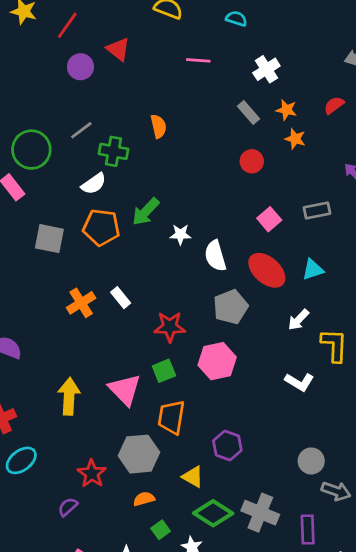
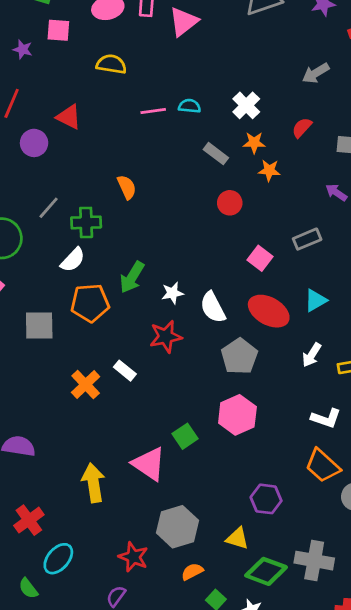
cyan semicircle: (236, 19) -> (189, 106), moved
white cross: (266, 69) -> (246, 105), moved
red star: (170, 327) -> (166, 337), moved
orange trapezoid: (171, 417) -> (323, 466), moved, turned -45

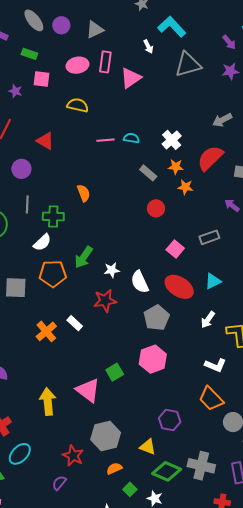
red semicircle: (302, 128) -> (210, 158), size x1.8
purple circle: (34, 143) -> (21, 169), moved
gray line: (49, 208) -> (27, 205), turned -42

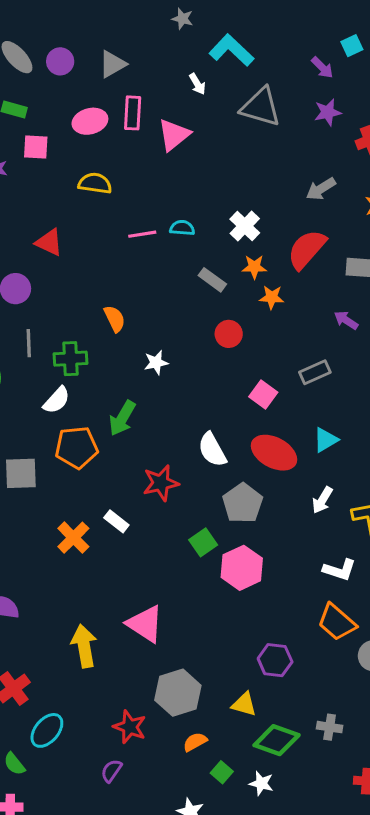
gray triangle: (188, 64) -> (261, 107), turned 36
white star: (112, 270) -> (156, 363), moved
green square: (115, 372) -> (203, 542), moved
gray cross: (201, 466) -> (330, 727), size x0.6

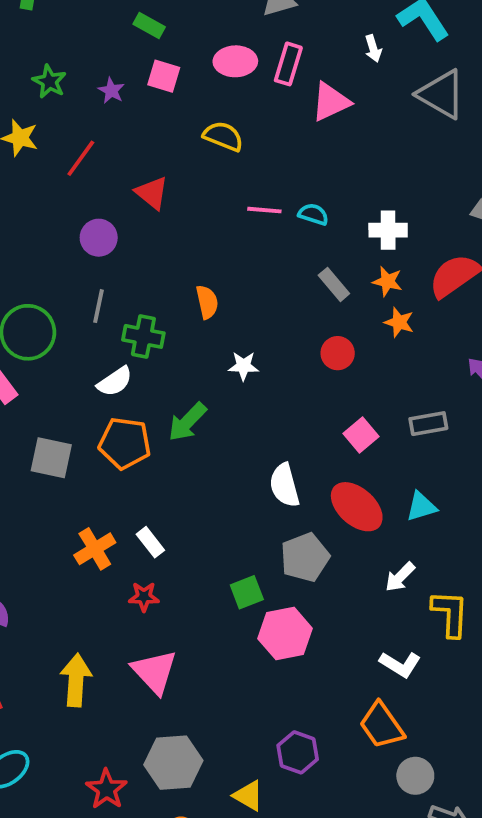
white cross: (245, 226) -> (388, 230), turned 32
red star: (161, 483) -> (144, 597), moved, size x0.7

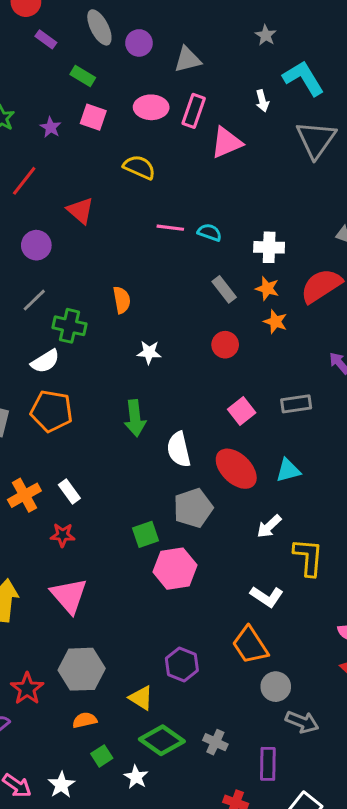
gray triangle: (441, 94) -> (316, 139), turned 33
gray line: (98, 306) -> (34, 300), turned 32
green arrow: (187, 422) -> (135, 418), moved, turned -52

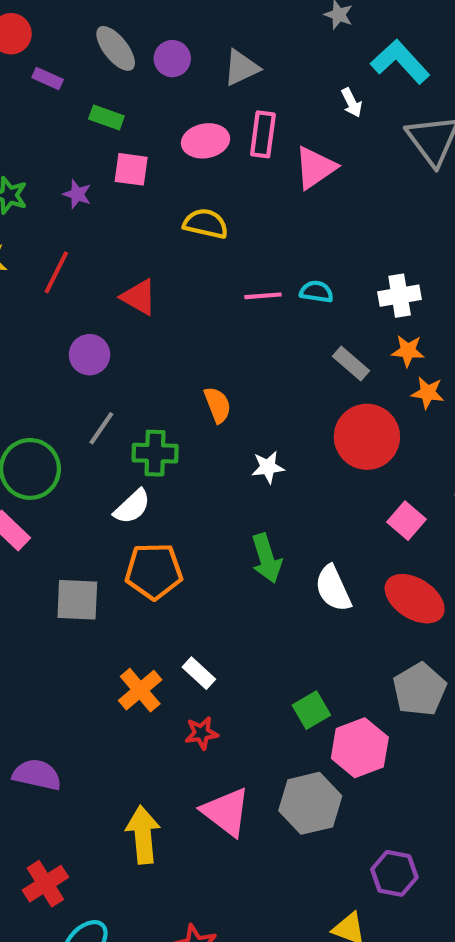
red circle: (225, 345) -> (367, 437), size x1.8
gray pentagon: (193, 508) -> (419, 689), moved
gray hexagon: (82, 669) -> (310, 803), moved

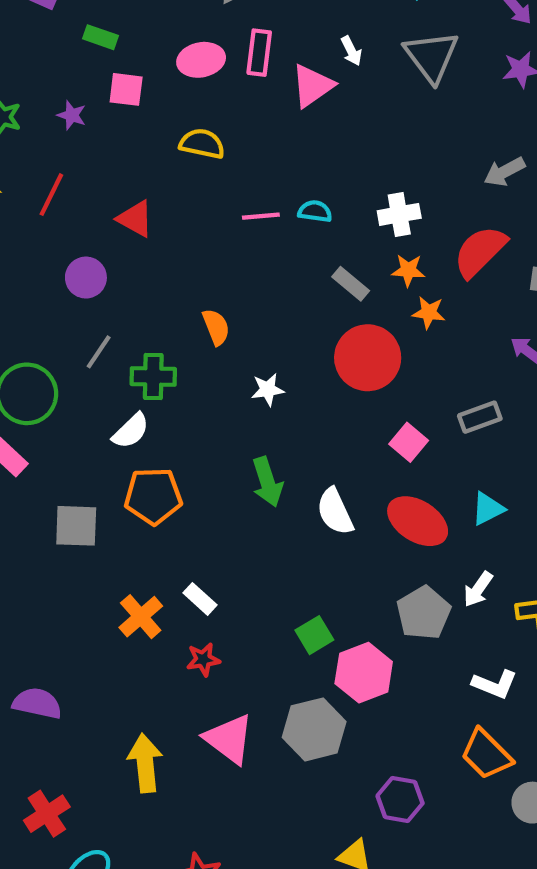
white arrow: (352, 103) -> (351, 51), moved

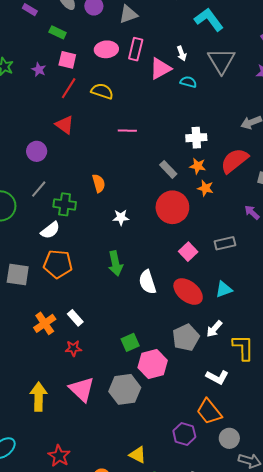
red line: (51, 195) -> (69, 88), moved
cyan semicircle: (315, 211) -> (188, 82), moved
purple hexagon: (400, 800) -> (184, 434), moved

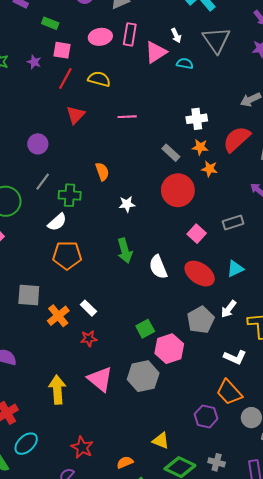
red triangle: (65, 125) -> (75, 115), moved, turned 42
gray square: (18, 274) -> (29, 295), moved

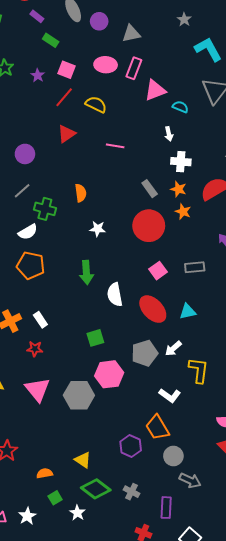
green rectangle: (50, 23) -> (51, 40), moved
white arrow: (176, 35) -> (169, 134), moved
green square: (145, 329) -> (95, 338), moved

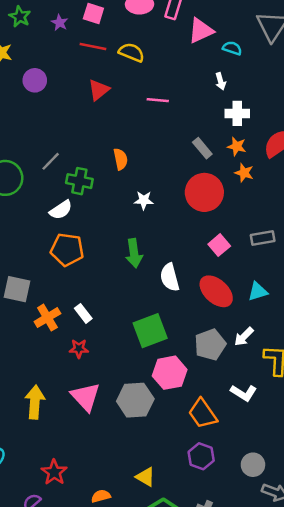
red line: (64, 97) -> (93, 46), turned 65
purple circle: (25, 154) -> (35, 80), moved
green square: (95, 338) -> (150, 331), size x1.6
orange trapezoid: (157, 428) -> (203, 414), moved

